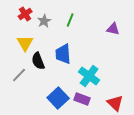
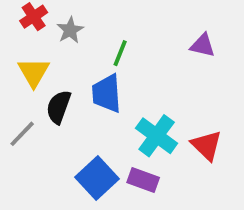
green line: (70, 20) -> (120, 53), moved
black semicircle: (38, 61) -> (59, 107), turned 42
red triangle: (115, 103) -> (207, 145), moved

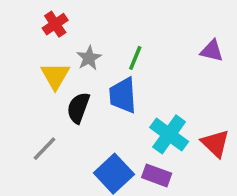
gray star: (70, 30) -> (89, 58), moved
gray line: (22, 134) -> (44, 149), moved

